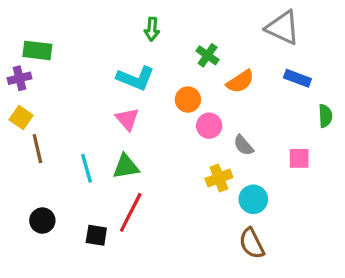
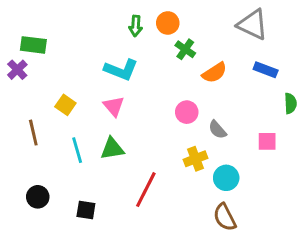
purple cross: (19, 78) -> (17, 70), turned -30
orange circle: (188, 100) -> (168, 23), moved
yellow square: (21, 117) -> (65, 105), moved
red line: (131, 212) -> (146, 190), moved

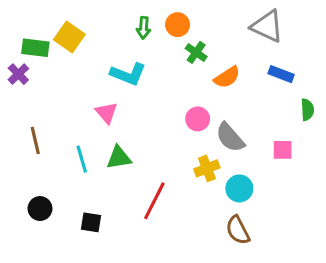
yellow square: (65, 105) -> (69, 37), moved, size x1.4
pink triangle: (114, 106) -> (106, 113), moved
gray semicircle: (217, 130) -> (230, 137), size x1.5

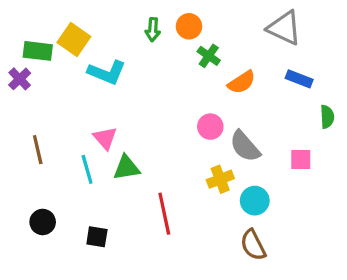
cyan L-shape: (128, 74) -> (107, 72), moved
pink triangle: (106, 113) -> (105, 138), moved
red line: (154, 201) -> (164, 214), turned -39

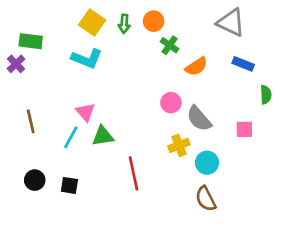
yellow square: (74, 39) -> (92, 22), moved
cyan line: (87, 169) -> (71, 137), turned 45
black square: (97, 237) -> (69, 185), moved

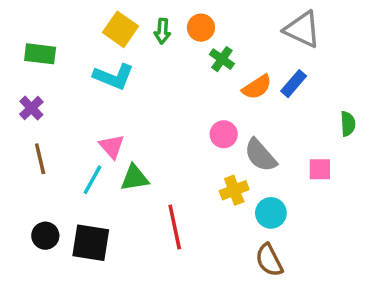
purple cross: (16, 64) -> (31, 108), moved
blue rectangle: (243, 64) -> (294, 84), moved, turned -70
black square: (69, 185) -> (91, 243), size x1.6

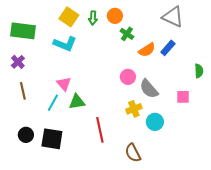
green rectangle: (40, 54) -> (23, 31), size x1.4
brown semicircle: (269, 260) -> (133, 153), moved

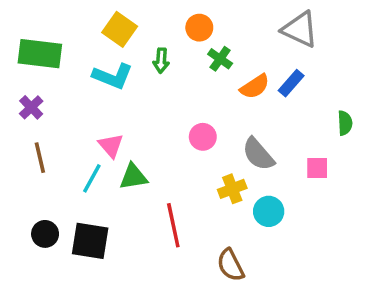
green arrow: (93, 18) -> (161, 61), moved
pink circle: (128, 77) -> (203, 137), moved

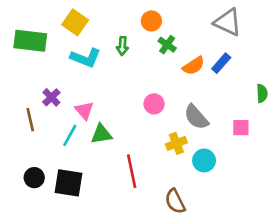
yellow square: (120, 29) -> (75, 22), moved
purple cross: (31, 107) -> (51, 97), moved

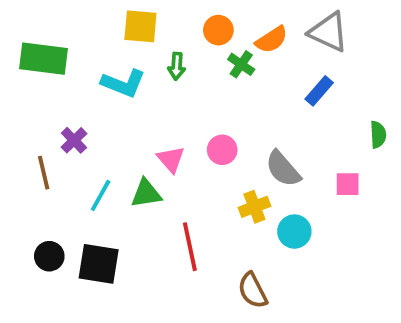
yellow square: (75, 22) -> (140, 26), moved, turned -30
orange semicircle: (194, 66) -> (272, 40), moved
pink triangle: (84, 110) -> (171, 159), moved

